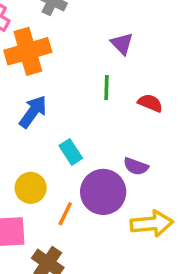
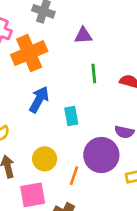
purple triangle: (122, 44) -> (83, 35), moved, turned -42
cyan rectangle: (71, 152) -> (71, 116), moved, turned 30

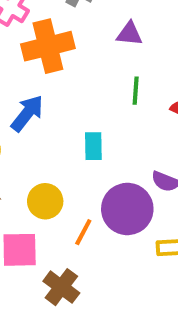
blue arrow: (39, 99) -> (27, 113), moved

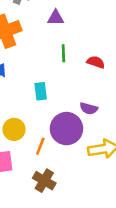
brown cross: (61, 287) -> (44, 181), moved

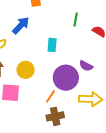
orange line: (40, 146) -> (50, 96), moved
brown cross: (44, 181) -> (55, 116), moved, turned 36

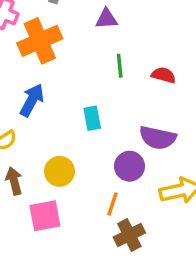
purple semicircle: (86, 66) -> (158, 138), size x1.5
purple circle: (66, 78) -> (130, 166), size x0.7

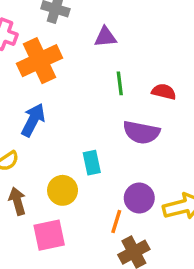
cyan rectangle: (92, 118) -> (92, 163), moved
purple semicircle: (158, 138) -> (141, 132), moved
purple circle: (130, 166) -> (139, 198), moved

